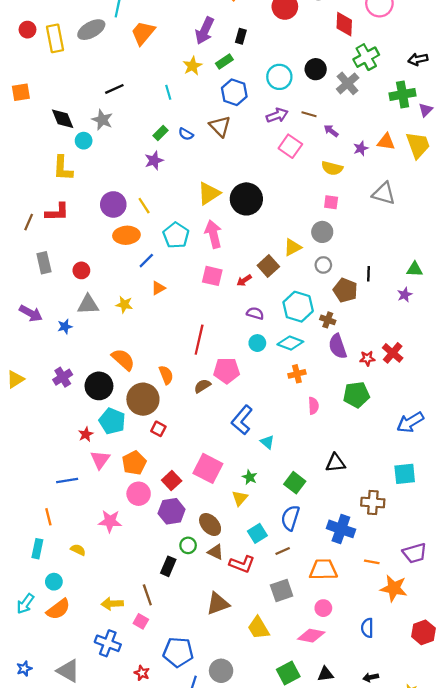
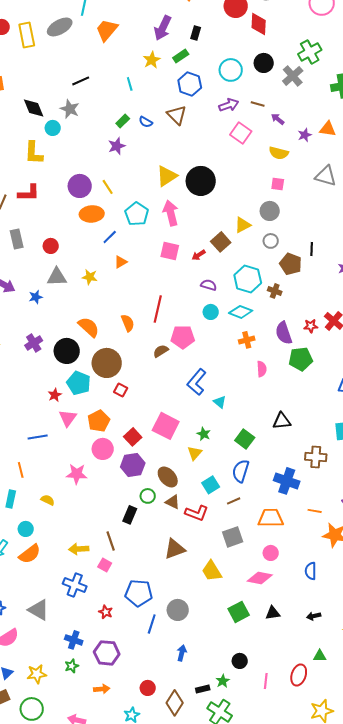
red diamond: (344, 24) -> (259, 24), moved
purple semicircle: (338, 346) -> (284, 333), moved
orange semicircle: (166, 375) -> (128, 323), moved

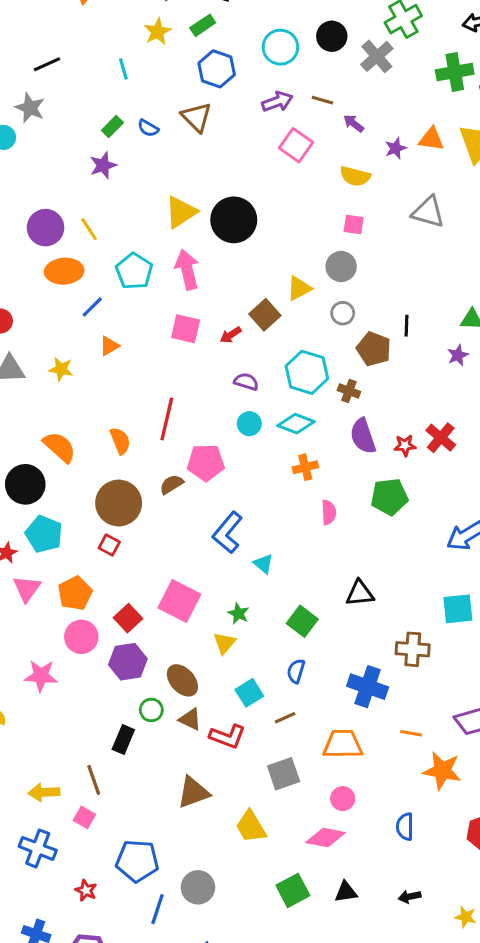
purple semicircle: (284, 333) -> (363, 436), moved
brown circle: (107, 363) -> (119, 503), moved
blue semicircle: (241, 471) -> (296, 671), size x0.7

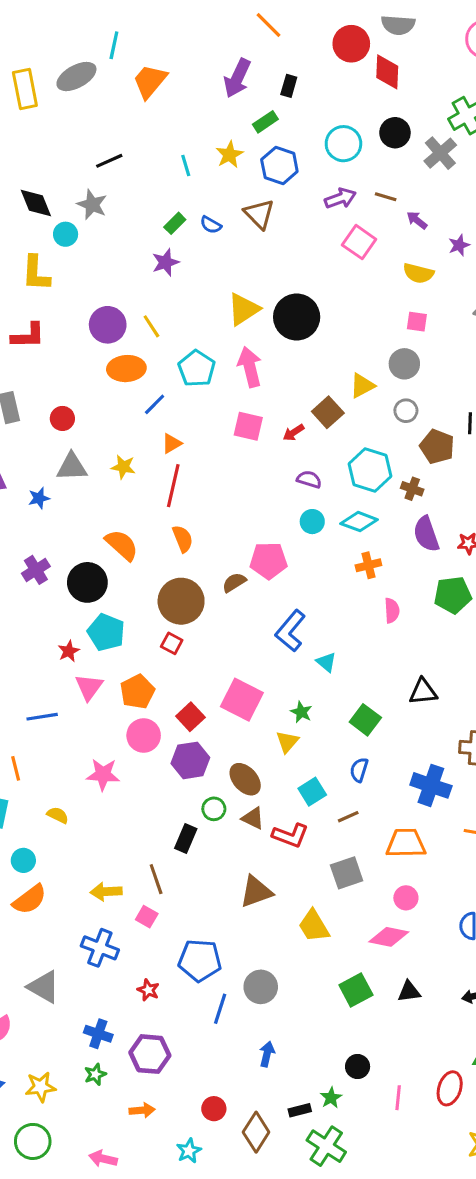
yellow star: (158, 32) -> (229, 155), moved
red line: (167, 419) -> (173, 486), moved

